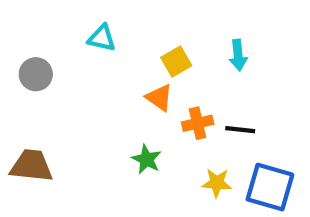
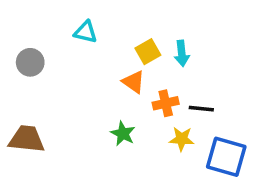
cyan arrow: (238, 55) -> (182, 53), moved
yellow star: (217, 183) -> (182, 139), moved

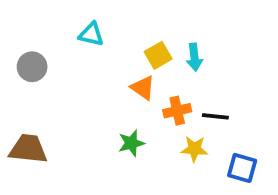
green star: (123, 134) -> (131, 143), turned 30
blue square: (226, 157) -> (242, 168), size x0.7

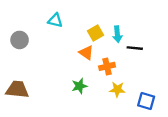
black line: (215, 116) -> (135, 48), moved

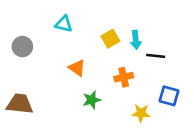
orange triangle: (86, 53) -> (77, 68), moved
yellow star: (117, 89) -> (141, 113), moved
blue square: (146, 101) -> (169, 96), moved

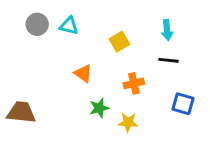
cyan arrow: (136, 40) -> (167, 30), moved
gray circle: (22, 47) -> (37, 24), moved
yellow star: (141, 113) -> (128, 122), moved

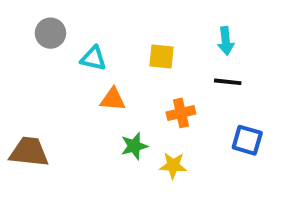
cyan triangle: (69, 26) -> (93, 58), moved
yellow square: (119, 42) -> (161, 56), turned 36
orange triangle: (83, 73) -> (113, 99), turned -30

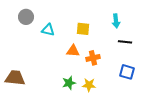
black line: (228, 82) -> (125, 42), moved
orange triangle: (113, 99) -> (73, 51), moved
green star: (134, 146) -> (69, 83), moved

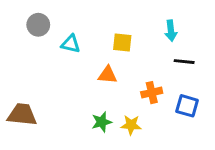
orange cross: (93, 58) -> (152, 93), moved

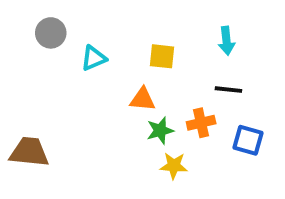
cyan triangle: (71, 44) -> (94, 58), turned -36
black line: (184, 62) -> (228, 90), moved
green star: (102, 122) -> (160, 131), moved

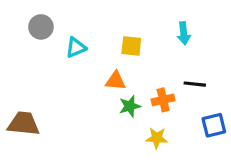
black line: (228, 90) -> (195, 84), moved
blue square: (248, 140) -> (214, 125), moved, turned -30
yellow star: (174, 166) -> (157, 138), moved

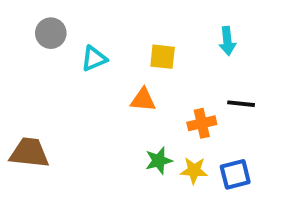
green star: (130, 106) -> (159, 161), moved
blue square: (214, 125) -> (235, 174), moved

